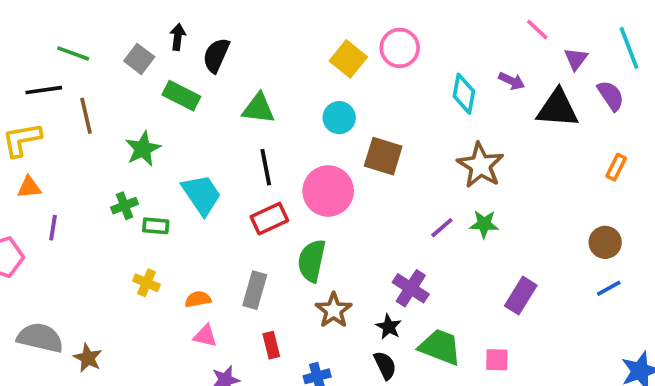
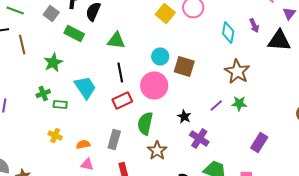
purple arrow: (512, 81) -> (254, 26), turned 40
cyan circle: (339, 118) -> (160, 56), moved
black star: (389, 327) -> (184, 116), moved

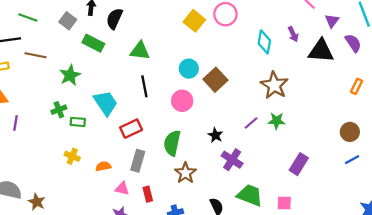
brown line: (22, 44) -> (36, 55), turned -66
brown square: (184, 66) -> (215, 80), turned 30
pink circle: (154, 86) -> (182, 101), size x0.7
red rectangle: (122, 100) -> (131, 129), moved
pink triangle: (87, 164) -> (122, 189), moved

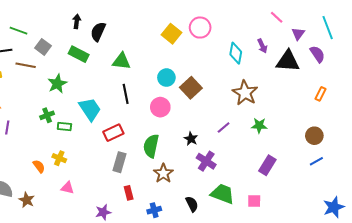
gray square: (68, 21) -> (43, 47), moved
green star: (277, 121) -> (259, 125), moved
orange semicircle: (103, 166) -> (39, 166), moved, turned 64
pink triangle: (122, 189) -> (67, 188), moved

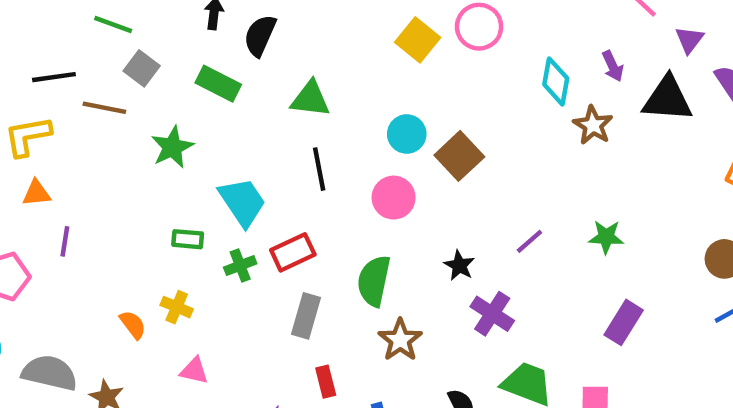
green line: (18, 31) -> (113, 24), moved
brown star: (245, 93) -> (593, 125), moved, size x0.7
green cross: (47, 115) -> (240, 265), moved

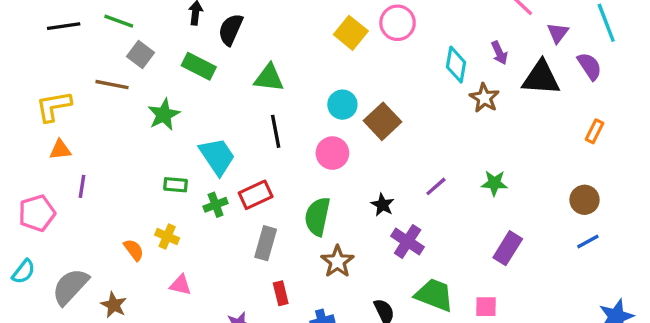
black line: (54, 77) -> (64, 26), moved
gray semicircle: (50, 373) -> (70, 287), turned -60

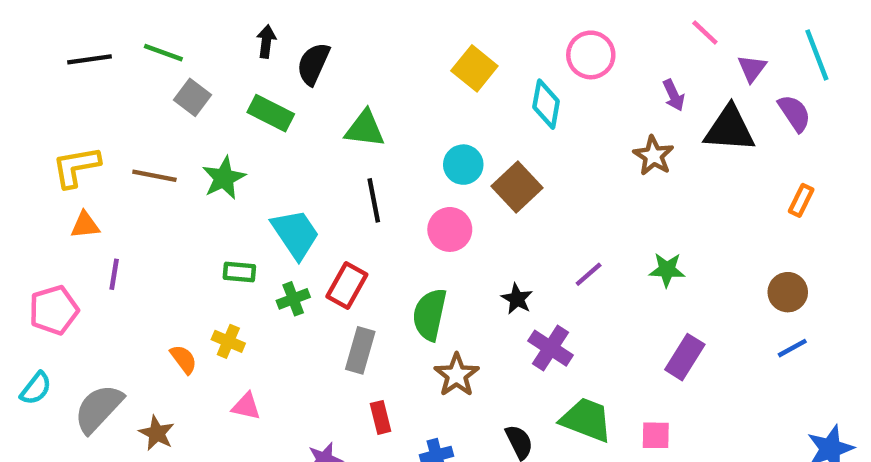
pink circle: (398, 23) -> (591, 55), moved
cyan diamond: (456, 65) -> (546, 104), moved
brown line: (112, 85) -> (154, 176), moved
red rectangle: (256, 195) -> (347, 285), turned -36

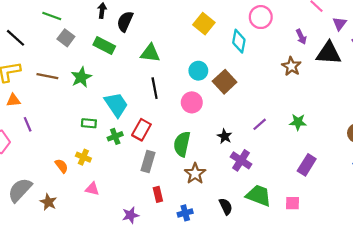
black line: (90, 59) -> (16, 38), moved, turned 50
purple line: (114, 274) -> (28, 124), turned -32

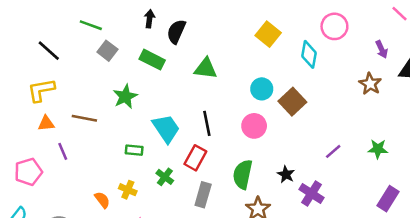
brown line: (47, 76) -> (84, 118), moved
black line: (155, 88) -> (207, 123), moved
green cross: (115, 136) -> (165, 177), moved, turned -32
black star: (225, 136) -> (286, 174), moved

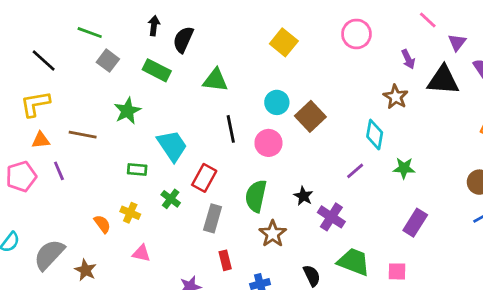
cyan diamond: (309, 54) -> (375, 135), moved
black line: (207, 123) -> (231, 129), moved
pink pentagon: (28, 172) -> (21, 176), moved

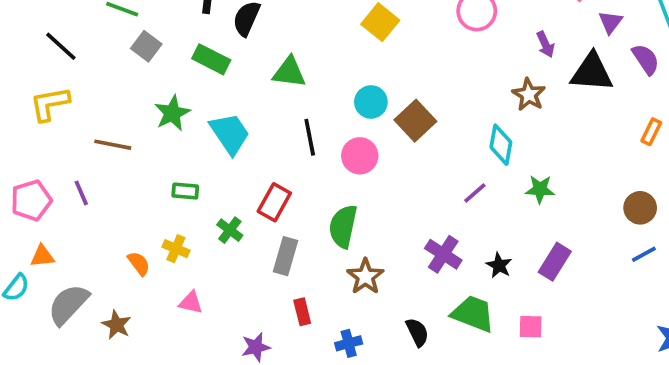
orange triangle: (41, 140) -> (42, 256), moved
cyan trapezoid: (172, 146) -> (230, 134), moved
black star: (303, 196) -> (499, 265), moved

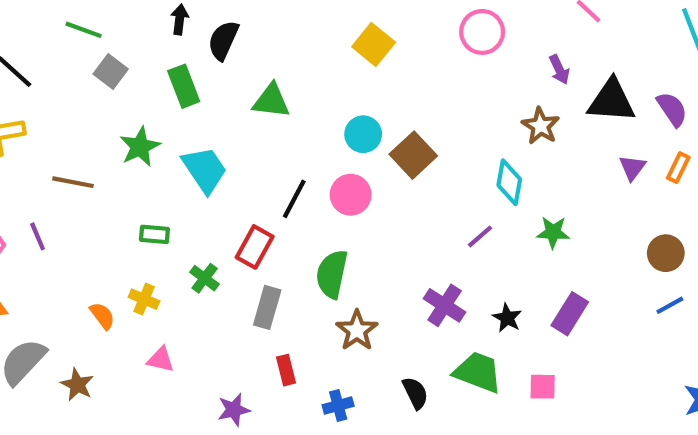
purple triangle: (610, 22) -> (632, 168), moved
green rectangle: (211, 59) -> (184, 86), turned 42
purple semicircle: (646, 59) -> (672, 109), moved
black line: (310, 137) -> (294, 199), moved, turned 39

